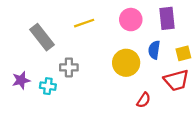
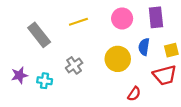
gray cross: (69, 67) -> (74, 65), moved, turned -35

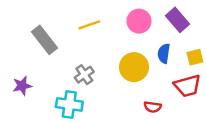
purple rectangle: (156, 17) -> (177, 20), turned -35
cyan cross: (45, 81) -> (69, 104), moved, size x1.5
red semicircle: (134, 94) -> (153, 107), turned 64

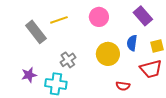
pink circle: (139, 21) -> (99, 17), moved
yellow line: (89, 25) -> (59, 20), moved
purple star: (22, 86) -> (29, 75), moved

